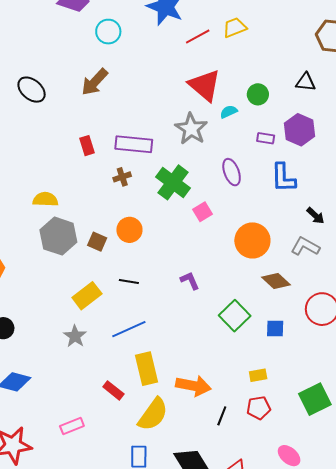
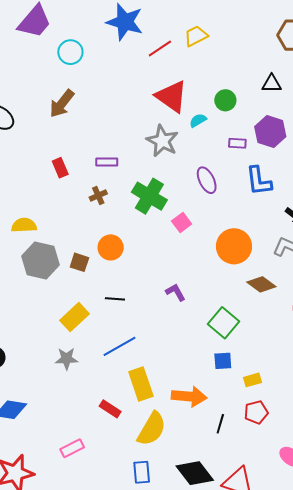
purple rectangle: (134, 144) -> (107, 162), size x0.6
blue square: (275, 329) -> (223, 361), moved
gray star: (75, 336) -> (67, 359), turned -30

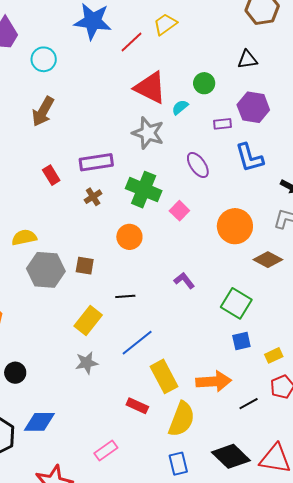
purple rectangle: (107, 162) -> (96, 162), size x1.5
orange circle: (111, 247) -> (129, 237), moved
black line: (220, 424) -> (249, 404), turned 54

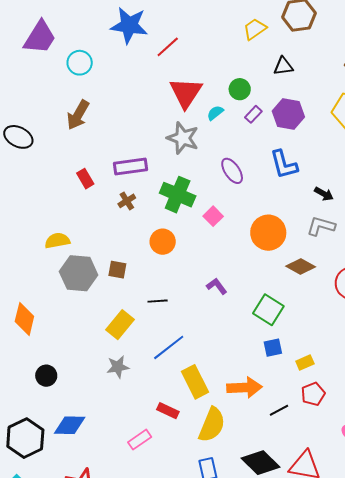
yellow trapezoid: (165, 24) -> (255, 29), moved
red triangle: (150, 88) -> (186, 93), turned 36
purple rectangle: (223, 124) -> (253, 114), moved, turned -42
pink rectangle: (106, 450) -> (140, 440), moved

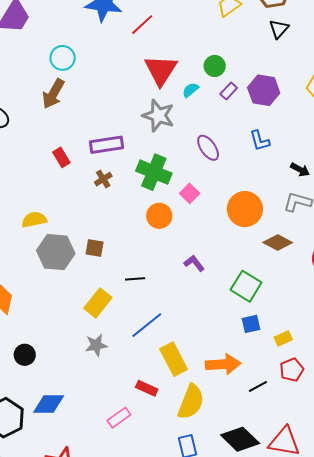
cyan circle: (80, 63) -> (63, 58), moved
black triangle: (283, 66) -> (279, 29), moved, turned -40
blue L-shape: (284, 164) -> (260, 141), size x0.7
orange circle: (163, 242) -> (159, 216), moved

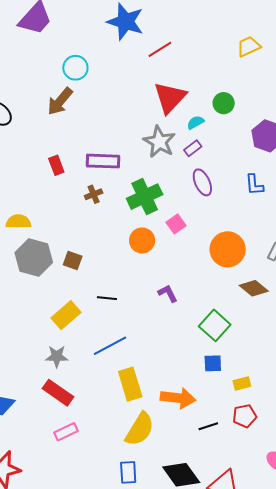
purple rectangle: (229, 91) -> (193, 148), moved
green cross: (154, 172) -> (145, 197), turned 32
red rectangle: (147, 388) -> (58, 393), moved, size x1.4

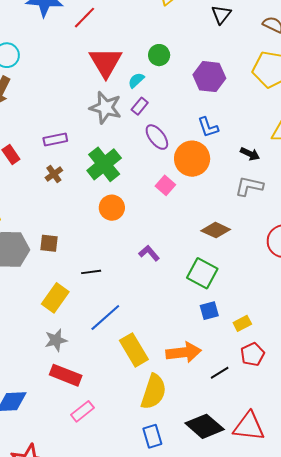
purple rectangle: (103, 161) -> (55, 140), size x0.7
pink square: (176, 224) -> (165, 185), moved
orange circle: (228, 249) -> (192, 159), moved
brown diamond: (254, 288) -> (216, 230), moved

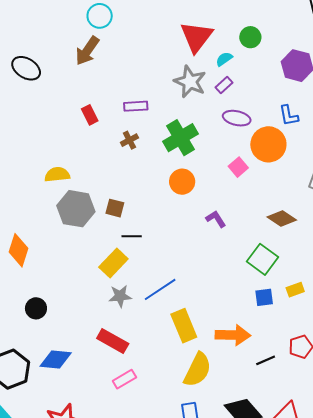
purple ellipse: (157, 137) -> (237, 118), turned -48
purple L-shape: (149, 253) -> (216, 219), moved
black line: (91, 272) -> (132, 236), moved
yellow rectangle: (242, 323) -> (295, 290), moved
gray star: (56, 340) -> (120, 296), moved

